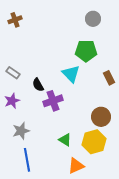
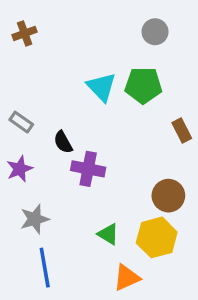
cyan triangle: (71, 74) -> (102, 87), moved
purple cross: (53, 101) -> (88, 169), turned 30

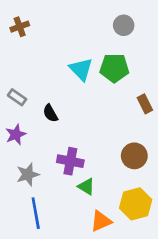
purple cross: (88, 169) -> (70, 161), moved
yellow hexagon: (157, 237) -> (136, 204), moved

